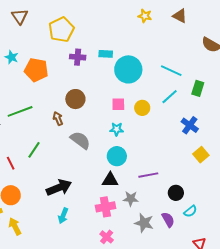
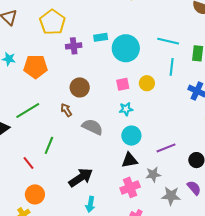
cyan line: (170, 97) -> (172, 67), turned -30

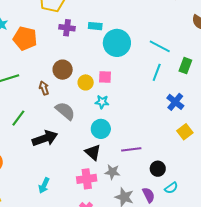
yellow circle: (147, 83) -> (86, 82), moved
black triangle: (130, 160) -> (93, 152), turned 36
black arrow: (81, 178) -> (45, 138), moved

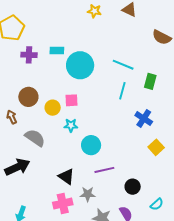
cyan circle: (101, 129) -> (91, 145), moved
cyan semicircle: (171, 188) -> (157, 204), moved

